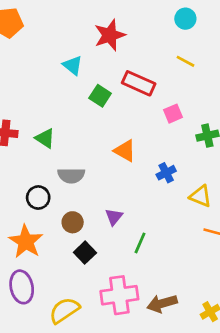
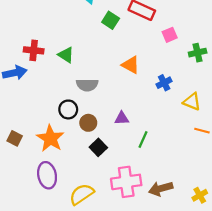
black circle: (38, 198) -> (68, 109), moved
purple triangle: (114, 217) -> (122, 118), turned 48

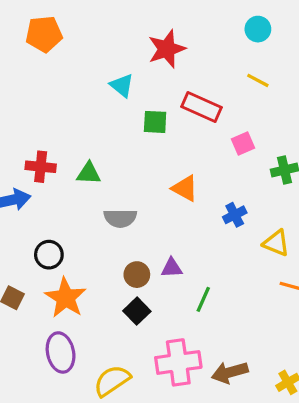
green square: (111, 20) -> (155, 122), turned -30
green triangle: (66, 55) -> (89, 173), turned -30
black circle: (68, 109) -> (49, 255), moved
brown circle: (88, 123) -> (137, 275), moved

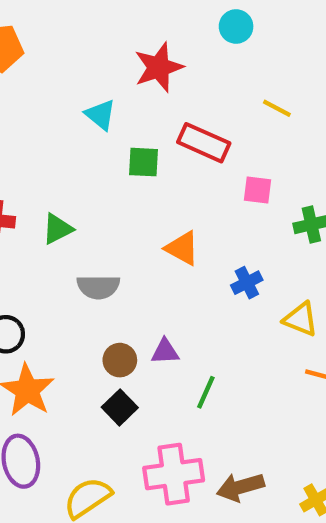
cyan circle: (258, 29) -> (236, 27), moved
pink square: (243, 143) -> (258, 190), turned 30
green triangle: (89, 173) -> (57, 229), turned -30

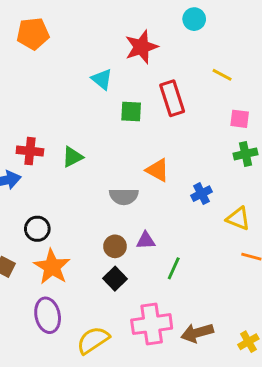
red rectangle: (204, 143) -> (172, 98), turned 48
pink square: (258, 190) -> (240, 119), moved
gray semicircle: (98, 287) -> (124, 196), moved

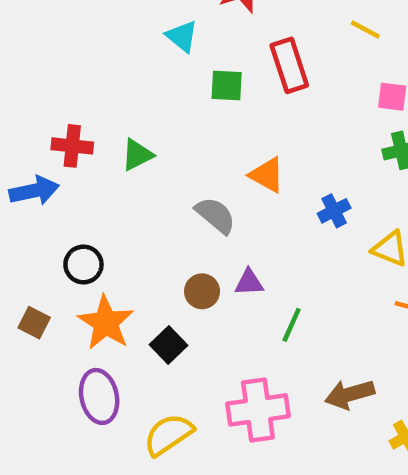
gray semicircle: (124, 196) -> (215, 215), turned -140
black square: (115, 279) -> (168, 345), moved
brown arrow: (197, 333) -> (350, 394), moved

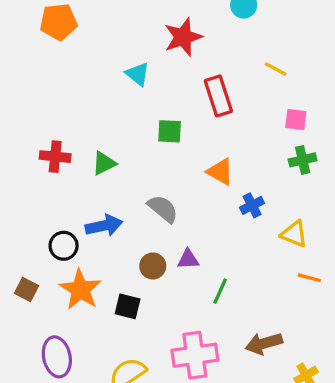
green square: (227, 85) -> (170, 131), moved
orange triangle: (267, 175) -> (220, 172), moved
blue arrow: (34, 191) -> (104, 226), moved
black square: (168, 345) -> (128, 306), turned -32
purple ellipse: (99, 396) -> (57, 357), moved

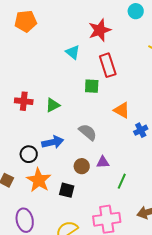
red rectangle: (218, 96) -> (108, 65), moved

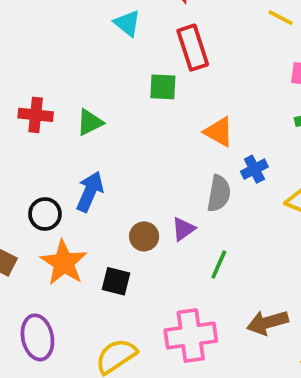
gray semicircle: (88, 132) -> (219, 193), moved, turned 60
blue arrow: (53, 142) -> (90, 192), turned -55
purple triangle: (103, 162) -> (183, 229), turned -32

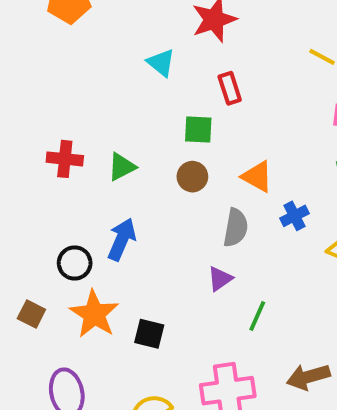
red rectangle: (193, 48) -> (230, 88), size x0.7
gray semicircle: (219, 193) -> (236, 228), moved
brown circle: (144, 236) -> (192, 177), moved

